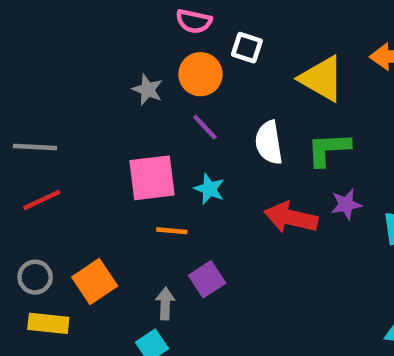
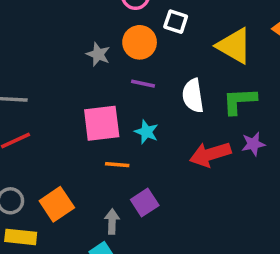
purple line: (205, 127) -> (143, 84), turned -35
red arrow: (291, 218) -> (210, 154), turned -30

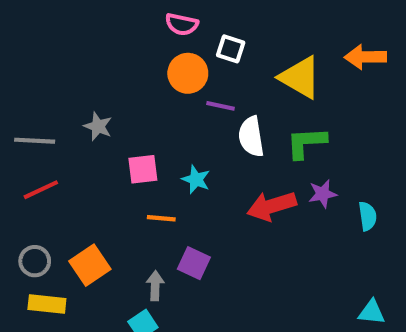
gray star: (98, 54) -> (98, 126), moved
purple line: (143, 84) -> (220, 106), moved
pink square: (102, 123) -> (143, 169), size x0.7
purple square: (145, 203) -> (194, 263), turned -32

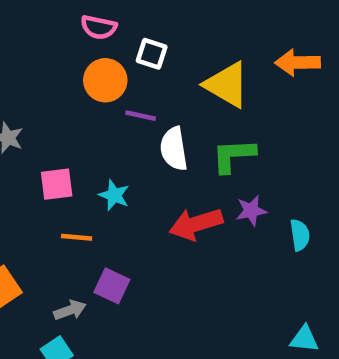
gray arrow: (155, 286) -> (70, 310), turned 68

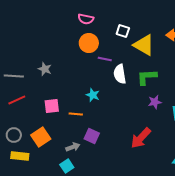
white square: (152, 54) -> (123, 31), moved
pink square: (57, 184) -> (52, 106), moved
red arrow: (196, 224) -> (141, 138), moved, turned -30

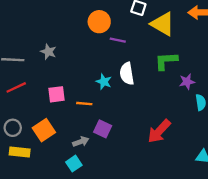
white semicircle: (120, 74) -> (127, 74), moved
purple star: (155, 102) -> (187, 82), moved

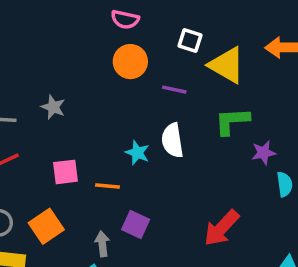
purple line: (118, 40) -> (174, 90), moved
gray arrow: (81, 142) -> (102, 244), turned -77

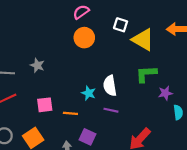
pink semicircle: (125, 19) -> (81, 12), turned 133
purple line: (174, 90) -> (111, 110), moved

